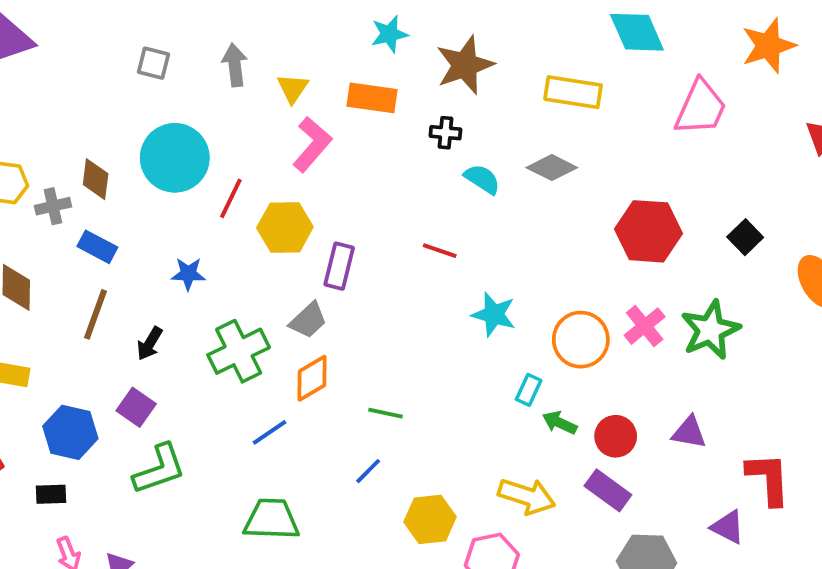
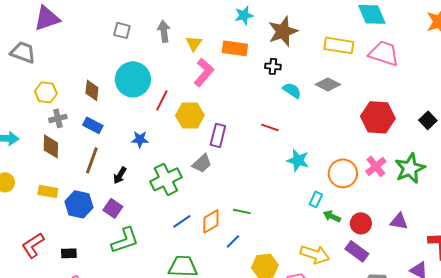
pink trapezoid: (701, 108) -> (384, 53), moved, turned -96
gray cross: (53, 206) -> (58, 118), moved
orange diamond: (312, 378) -> (211, 221), moved
blue hexagon: (70, 432) -> (79, 204), moved

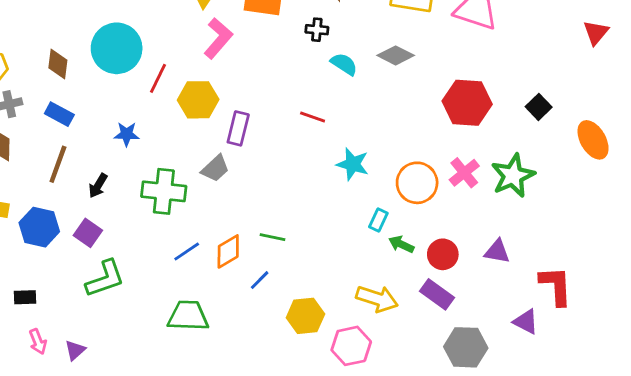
green cross: (166, 179) -> (164, 191), turned 32

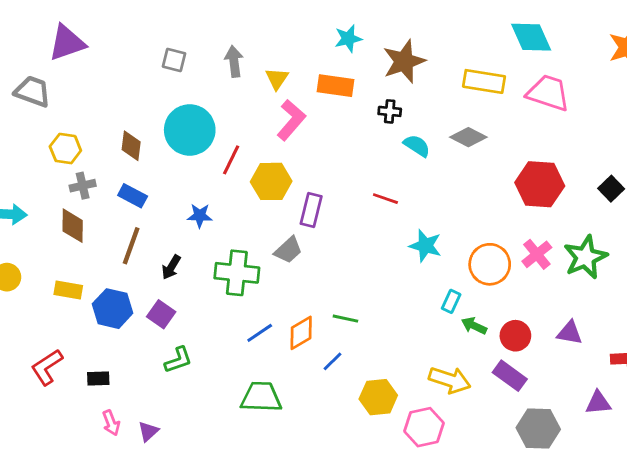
green L-shape: (105, 279) -> (178, 360), size x0.7
purple triangle: (526, 322) -> (598, 403), turned -32

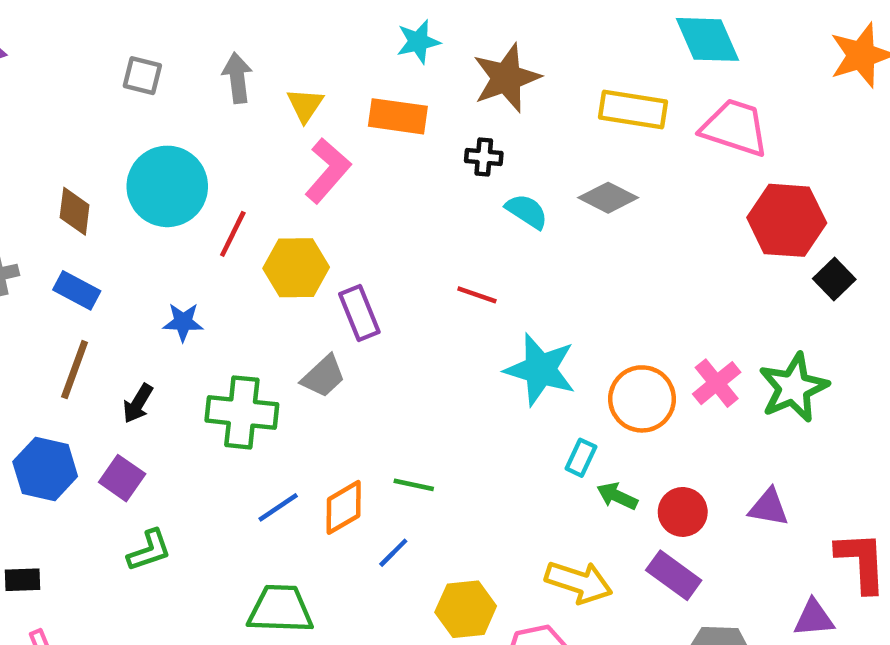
red hexagon: (540, 184) -> (787, 220), moved
purple rectangle: (311, 210) -> (359, 313), turned -36
cyan star: (425, 246) -> (540, 370), size x1.4

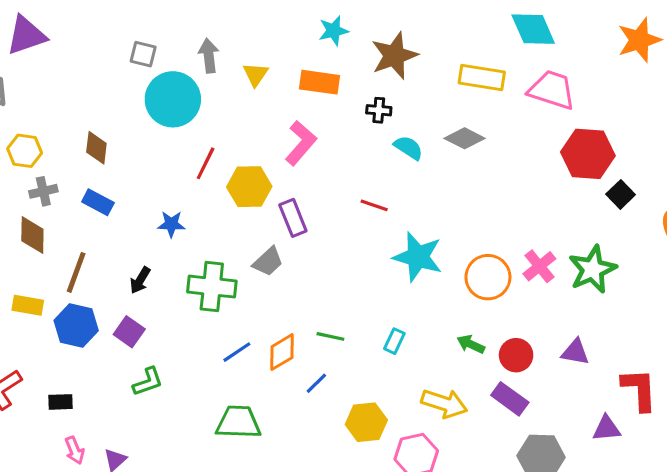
pink L-shape: (328, 171) -> (301, 143), moved
cyan circle: (167, 186) -> (173, 99), moved
brown line: (75, 370) -> (76, 272), moved
cyan rectangle: (581, 458) -> (394, 341), moved

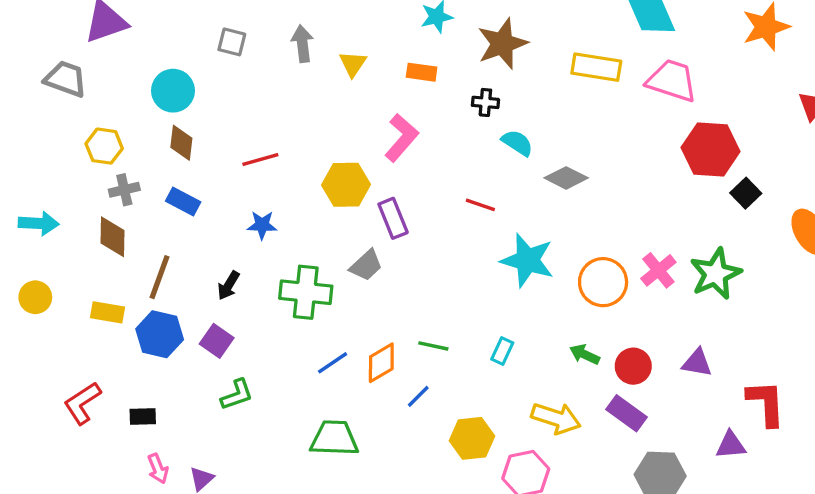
orange rectangle: (319, 82) -> (422, 72), size x0.7
cyan circle: (173, 99) -> (173, 91), moved, size x0.7
gray diamond: (465, 138) -> (566, 178), moved
red line: (206, 163) -> (260, 160), moved, turned 48

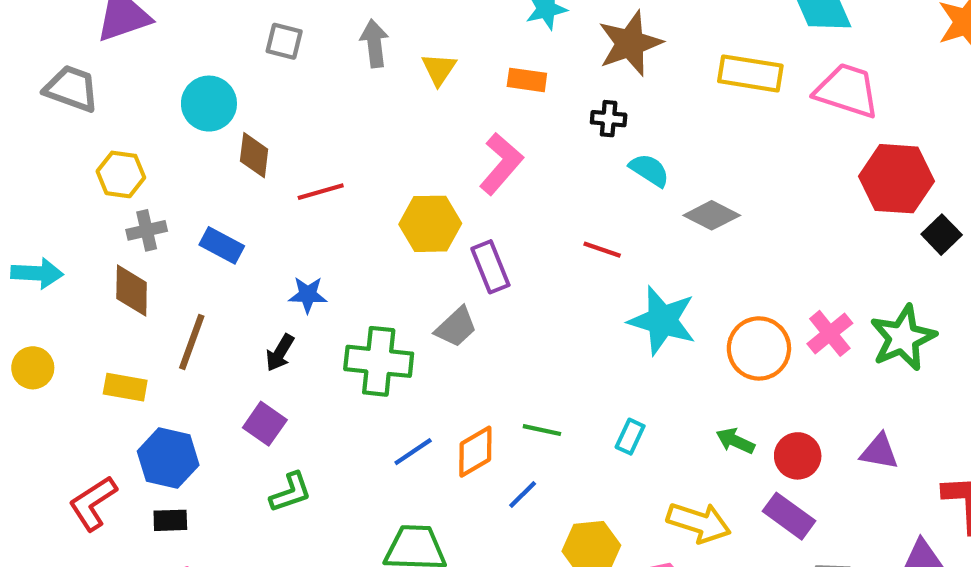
brown diamond: (181, 143) -> (254, 155), moved
blue star: (262, 225) -> (308, 295), moved
blue hexagon: (160, 334) -> (168, 458), moved

